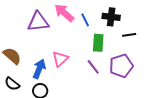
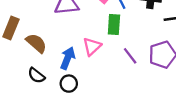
green rectangle: (98, 43) -> (114, 25), moved

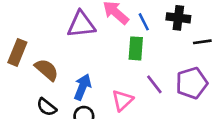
pink triangle: (92, 47) -> (122, 100), moved

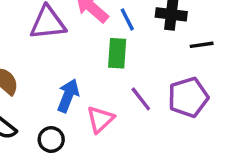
blue arrow: (83, 87) -> (68, 96), moved

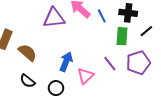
black line: (202, 45) -> (146, 31), turned -32
green rectangle: (117, 53) -> (122, 36), moved

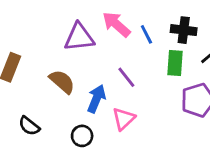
brown semicircle: (28, 52) -> (62, 82), moved
purple line: (110, 64) -> (126, 77), moved
black semicircle: (28, 81) -> (29, 126), moved

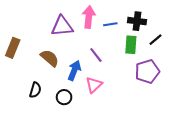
pink arrow: (116, 24) -> (89, 17), turned 55
blue line: (146, 34) -> (110, 24), turned -72
black semicircle: (29, 126) -> (35, 90), moved, turned -112

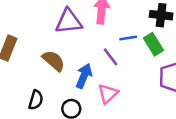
blue line: (110, 24) -> (128, 38), moved
green rectangle: (131, 45) -> (154, 44), turned -36

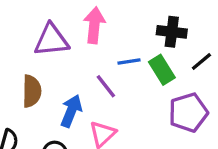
brown semicircle: (54, 61) -> (32, 91), turned 50

